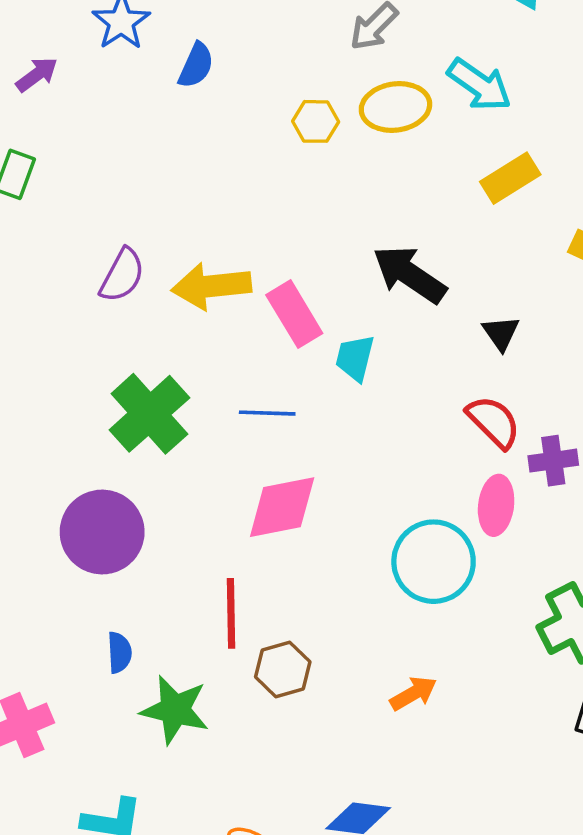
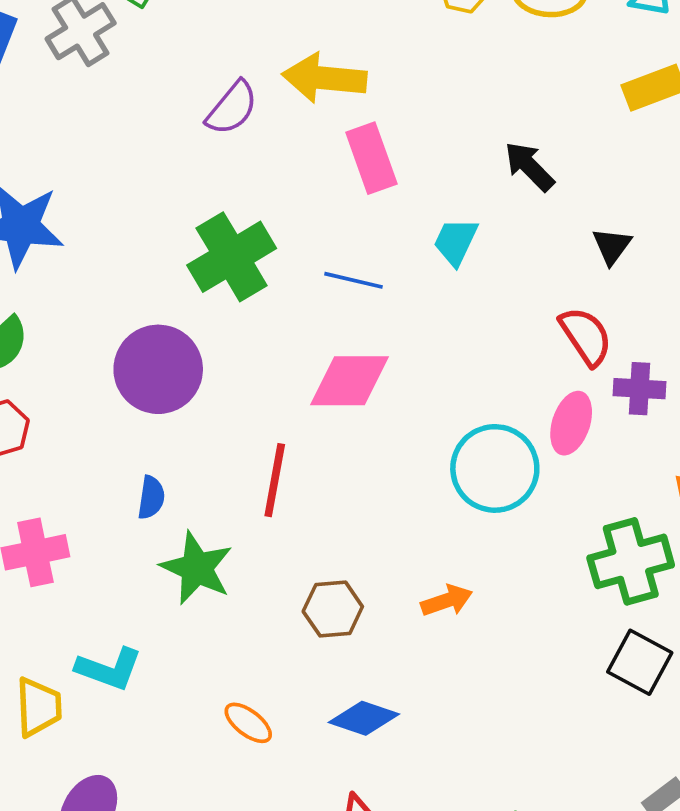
black arrow: (409, 274) -> (529, 166), size x0.7
yellow arrow: (211, 286) -> (324, 78), moved
pink rectangle: (294, 314) -> (371, 158), moved
brown hexagon: (283, 669) -> (333, 609), moved

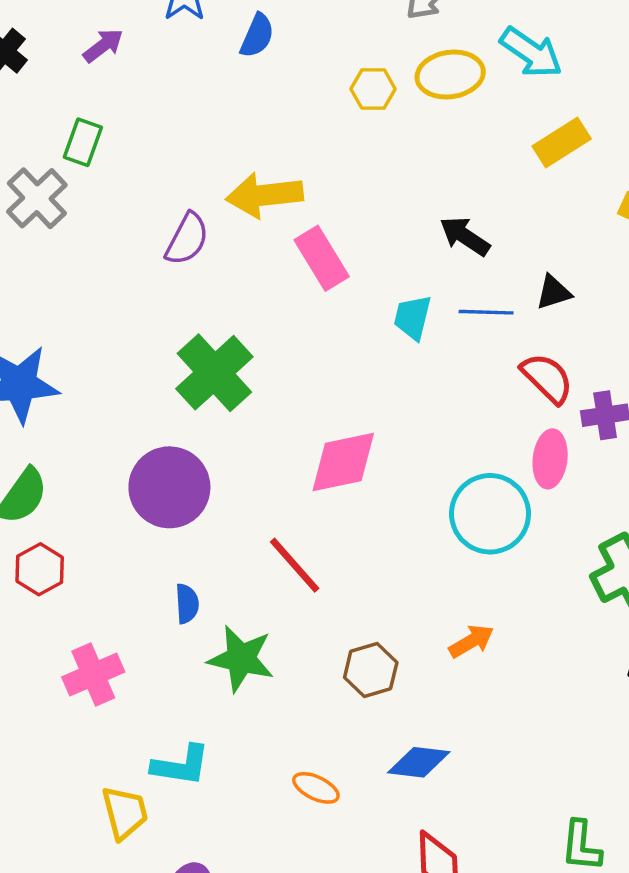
black triangle: (612, 246) -> (554, 292), turned 48
blue line: (353, 280) -> (486, 312), moved
red line: (275, 480) -> (295, 565), turned -40

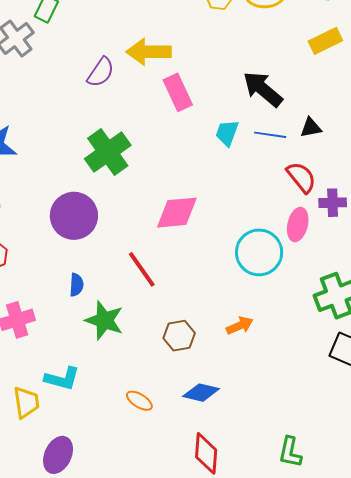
black arrow: (465, 236) -> (263, 89), size x1.4

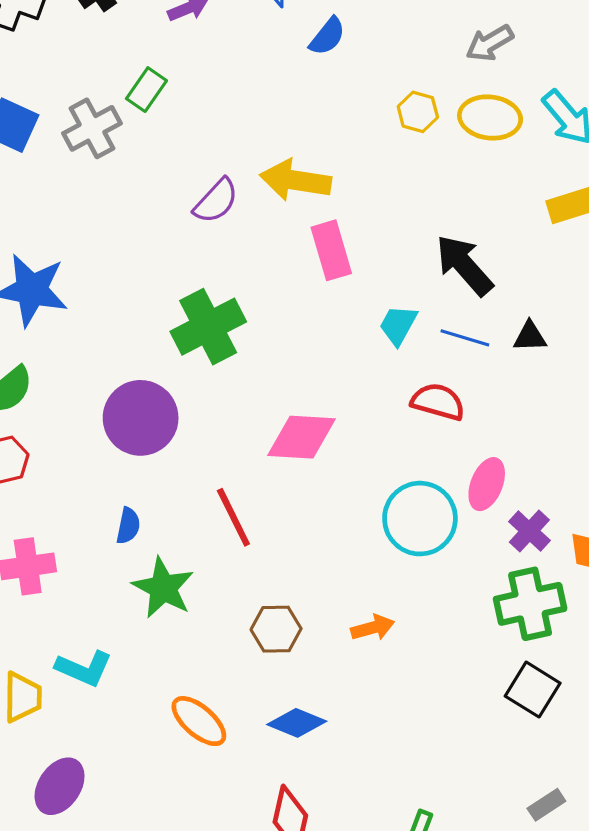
red semicircle: (301, 177) -> (438, 402), moved, turned -44
purple cross: (333, 203) -> (529, 531), moved, turned 36
orange ellipse: (139, 401) -> (199, 721), size x1.4

